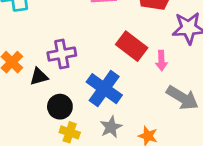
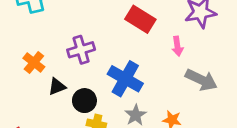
red rectangle: (132, 46) -> (140, 19), moved
black triangle: (39, 77) -> (57, 87), moved

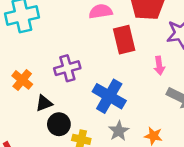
red rectangle: (140, 19) -> (124, 40), turned 44
black circle: (84, 101) -> (59, 124), moved

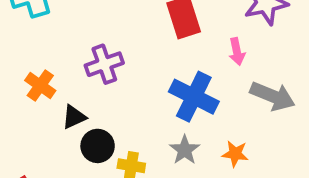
blue cross: (109, 96) -> (194, 97), moved

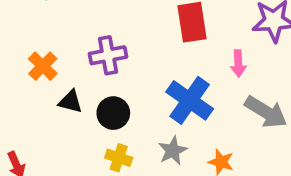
black triangle: (74, 117) -> (71, 102), turned 30
black circle: (98, 146) -> (113, 113), moved

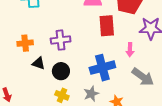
orange cross: (43, 66) -> (25, 43), turned 35
blue cross: (190, 100) -> (102, 68), turned 35

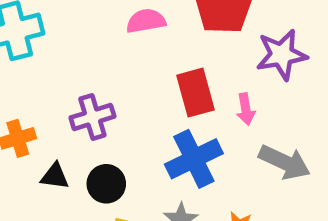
red rectangle: (107, 26) -> (195, 93), moved

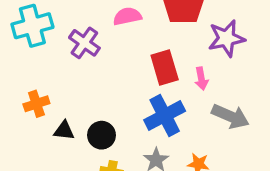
purple cross: (92, 117) -> (84, 43), moved, turned -36

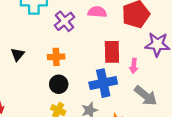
orange cross: (36, 104) -> (56, 57), moved
black triangle: (64, 131) -> (18, 55), moved, turned 48

